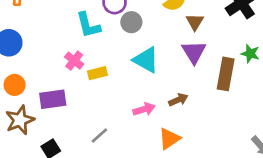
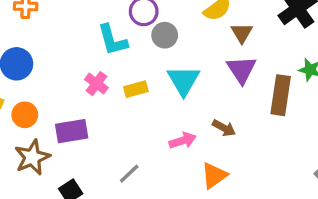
cyan triangle: (146, 60) -> (184, 81), turned 32
yellow rectangle: (97, 73) -> (136, 89), moved
brown arrow: (178, 100) -> (224, 128), turned 54

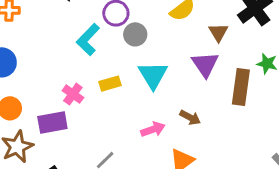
brown triangle: (242, 33) -> (218, 32), moved
cyan L-shape: (112, 40) -> (88, 40), turned 60
pink cross: (96, 84) -> (73, 94), moved

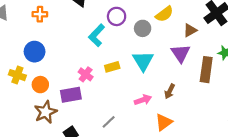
brown triangle: (218, 32) -> (190, 30), turned 32
gray circle: (135, 34) -> (143, 28), moved
brown arrow: (190, 117) -> (170, 91), turned 88

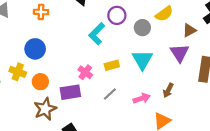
gray line: (109, 122) -> (110, 94), moved

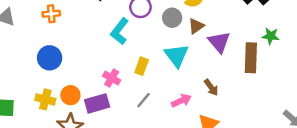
brown triangle: (189, 30) -> (196, 26), moved
yellow rectangle: (112, 65) -> (142, 66), turned -48
yellow cross: (18, 72) -> (45, 99), moved
orange circle: (40, 82) -> (70, 95), moved
brown arrow: (168, 90) -> (211, 87), turned -56

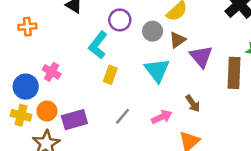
blue circle: (50, 58) -> (26, 87), moved
yellow rectangle: (142, 66) -> (110, 75), moved
pink cross: (112, 78) -> (52, 72), moved

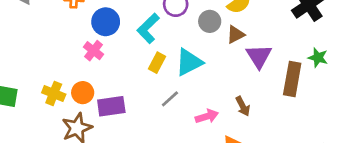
cyan triangle: (157, 70) -> (189, 62), moved, turned 32
blue circle: (26, 87) -> (106, 22), moved
gray line: (123, 116) -> (170, 99), moved

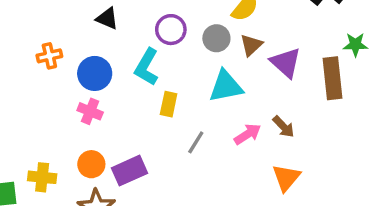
cyan triangle: (189, 62) -> (226, 86), moved, turned 32
yellow cross: (54, 93) -> (42, 177), moved
pink arrow: (207, 116) -> (248, 134), moved

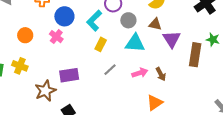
gray circle: (216, 38) -> (128, 20), moved
brown triangle: (251, 45) -> (155, 24), turned 40
orange circle: (91, 164) -> (25, 35), moved

